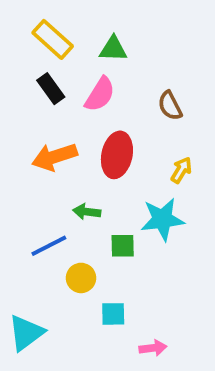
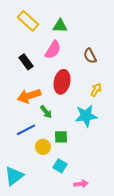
black rectangle: (51, 89) -> (26, 62), moved
orange arrow: (55, 157) -> (29, 96), moved
green arrow: (87, 212) -> (46, 112), turned -136
green square: (123, 246) -> (61, 137), moved
cyan square: (113, 314) -> (60, 166), turned 32

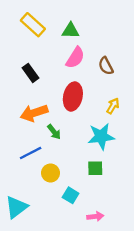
pink semicircle: (53, 50) -> (75, 58), moved
green square: (61, 137) -> (95, 168), moved

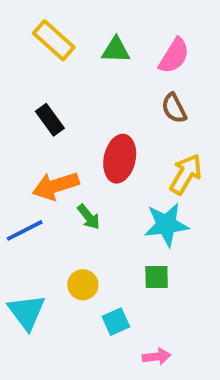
pink semicircle: (75, 58) -> (174, 56), moved
yellow arrow: (113, 106) -> (186, 174), size x1.5
blue line: (31, 153) -> (25, 230), moved
cyan square: (71, 195) -> (116, 322), turned 35
cyan triangle: (16, 207) -> (27, 312), moved, turned -30

